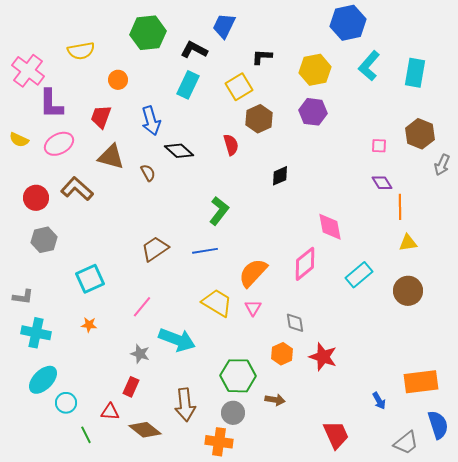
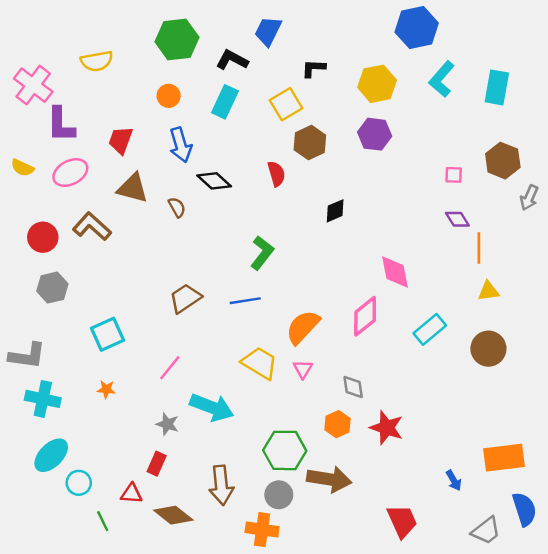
orange circle: (118, 80) -> (169, 96), moved
gray L-shape: (23, 297) -> (27, 356), size x1.5
brown arrow: (275, 400) -> (329, 479), size x1.8

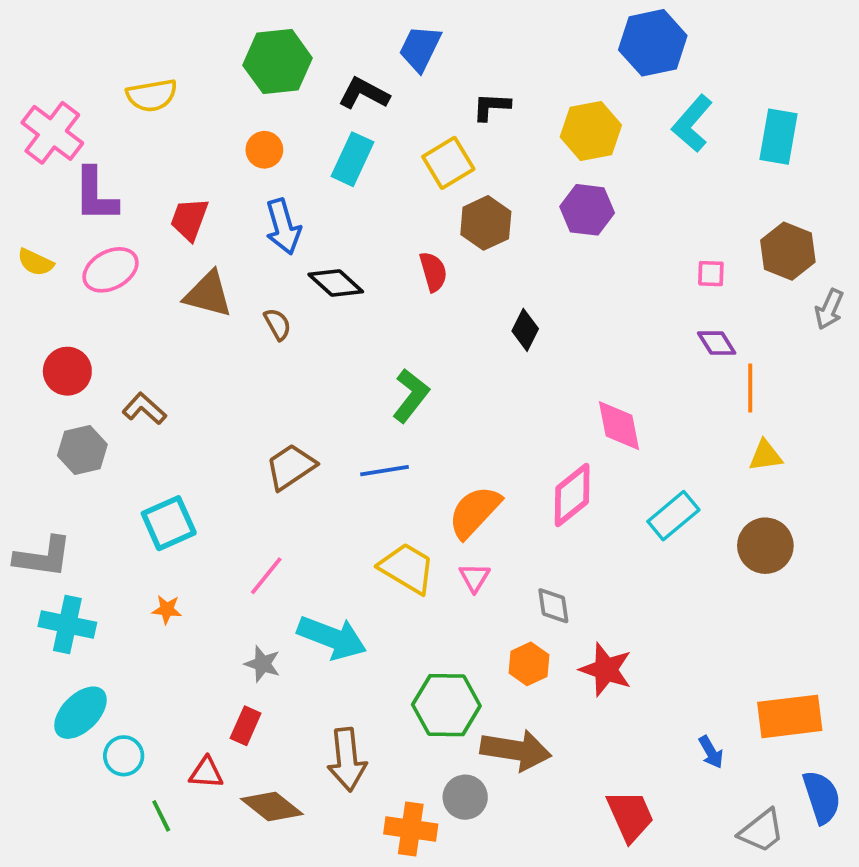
black diamond: (335, 211) -> (525, 330), turned -40
brown L-shape: (92, 226) -> (144, 409), moved, size x0.7
gray circle: (279, 495) -> (465, 797), moved

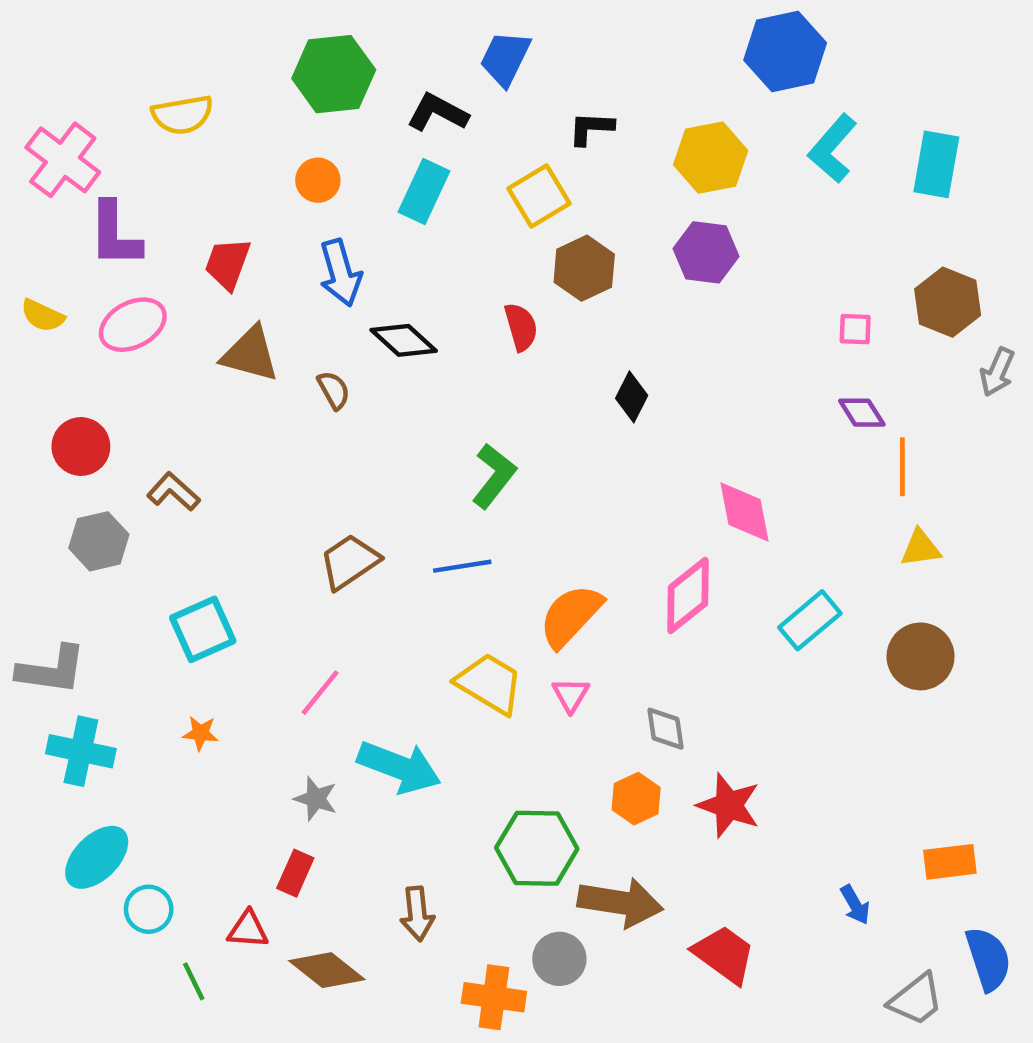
orange rectangle: (790, 716) -> (950, 862), size x0.7
brown arrow: (347, 760) -> (417, 914), size x0.7
red trapezoid: (630, 816) -> (724, 954), moved, turned -30

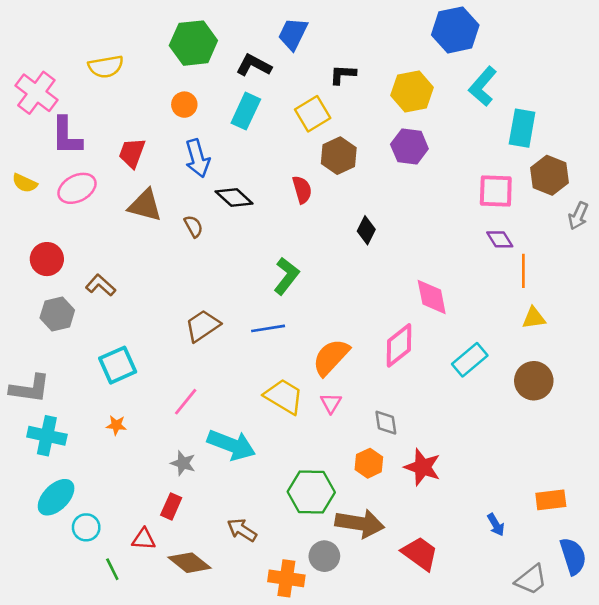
cyan rectangle: (936, 164) -> (522, 128), moved
pink square: (855, 329) -> (496, 191), size x1.8
brown arrow: (417, 914) -> (242, 530), turned 128

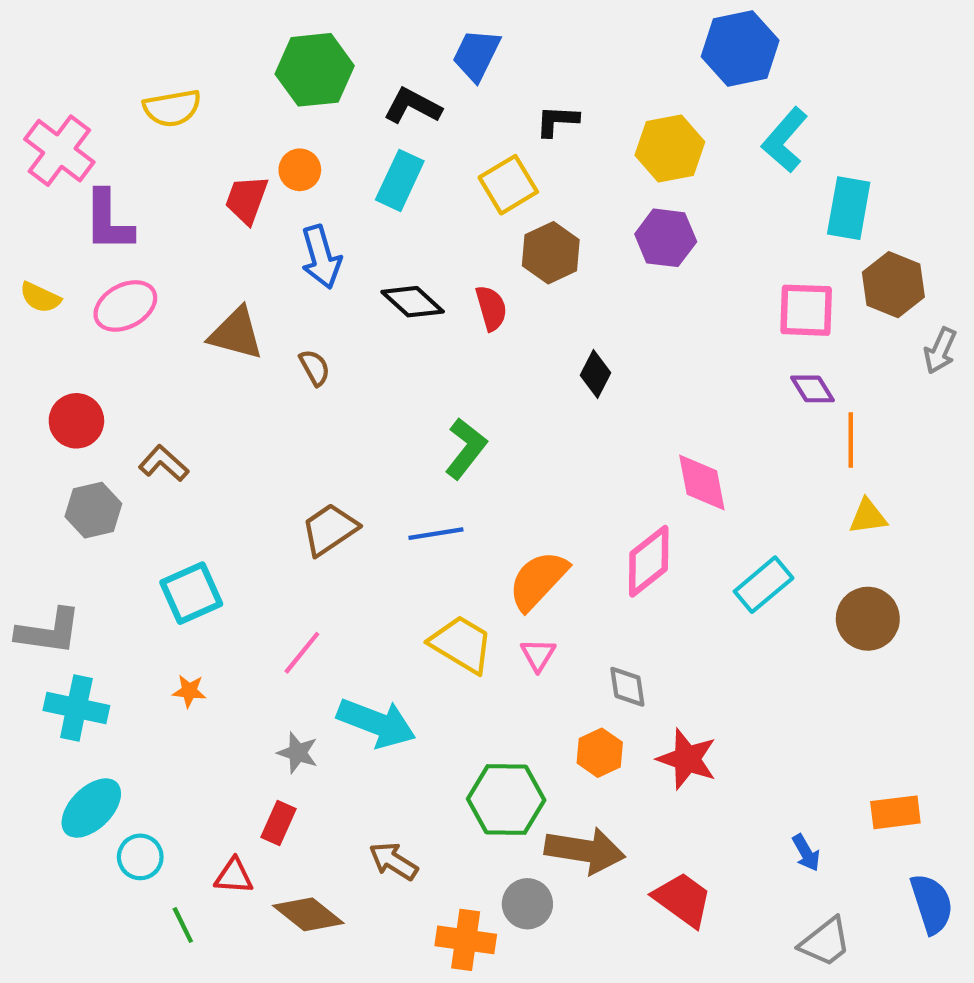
red trapezoid: (132, 153) -> (247, 200), moved
black diamond: (234, 198) -> (413, 302), moved
gray trapezoid: (531, 580) -> (825, 942), moved

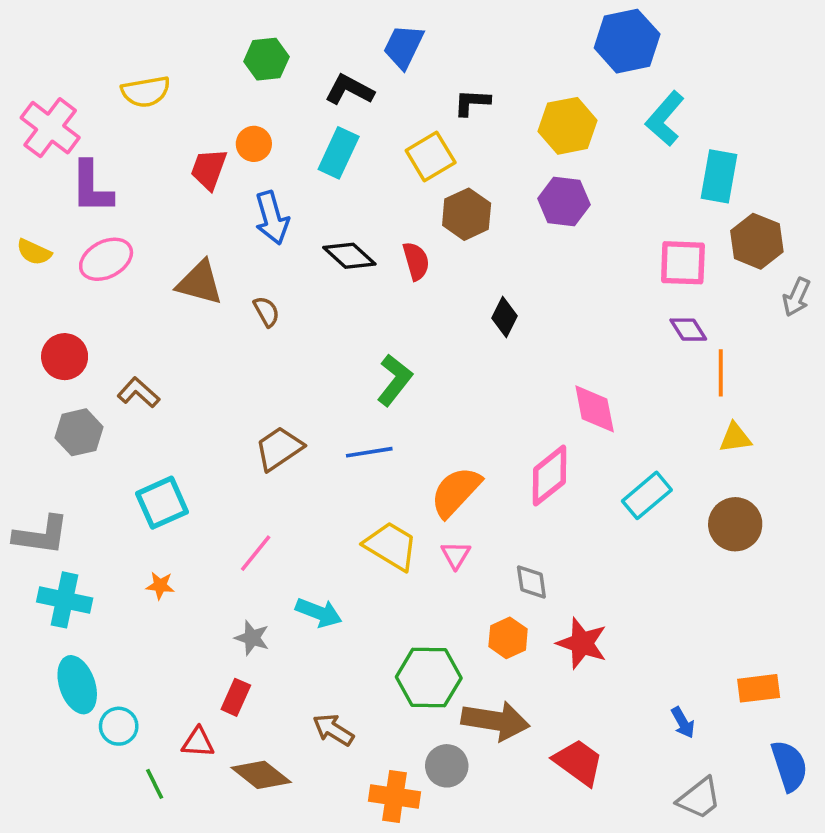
green hexagon: (315, 70) -> (266, 59), size x0.7
cyan arrow: (376, 723) -> (319, 613), size x0.7
cyan ellipse: (91, 808) -> (77, 685), turned -64

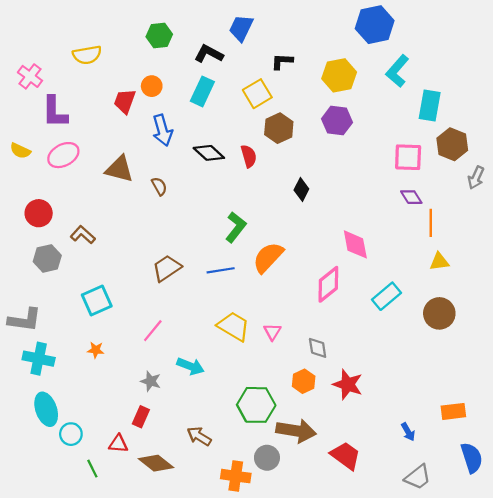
pink cross: (50, 128) -> (30, 76), size x0.7
orange semicircle: (456, 492) -> (268, 257), moved

